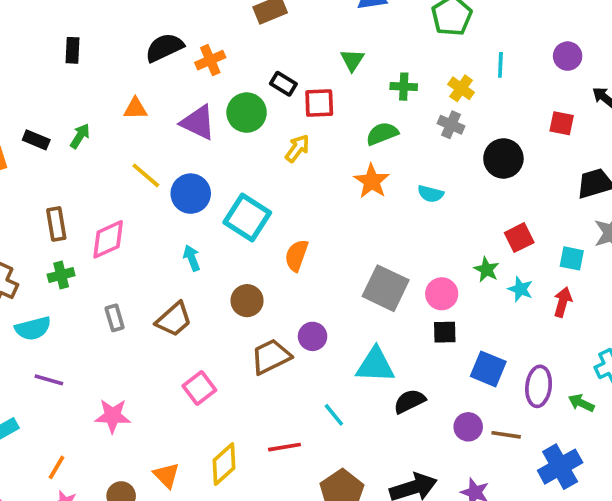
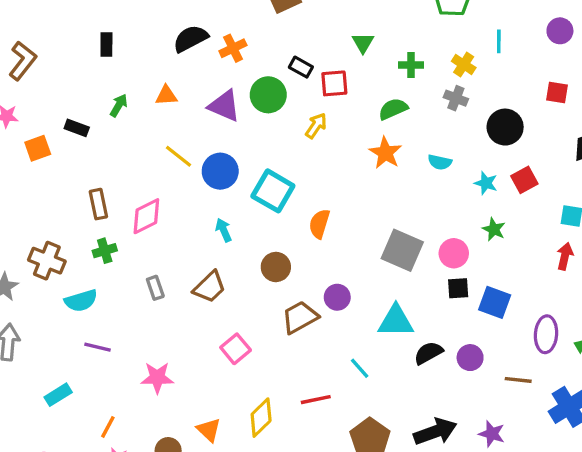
green arrow: (80, 136) -> (119, 105), moved
red square: (519, 238) -> (524, 180), moved
cyan star: (520, 289) -> (486, 183), moved
blue square: (488, 369) -> (495, 302), moved
purple circle: (468, 427) -> (470, 358), moved

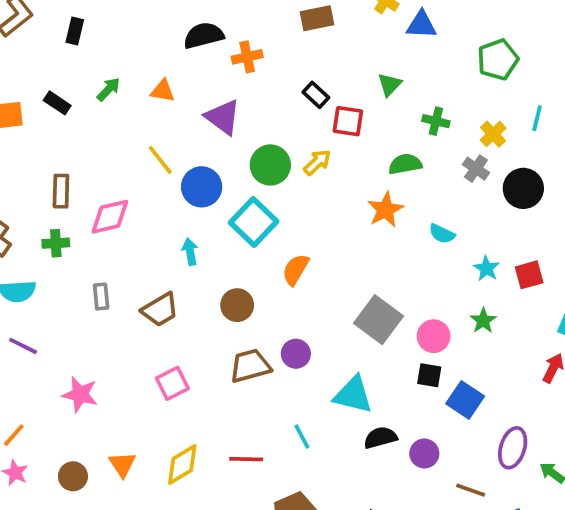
black rectangle: (106, 45) -> (75, 31), moved
green circle: (268, 95) -> (270, 165), moved
black circle: (505, 127) -> (523, 188), moved

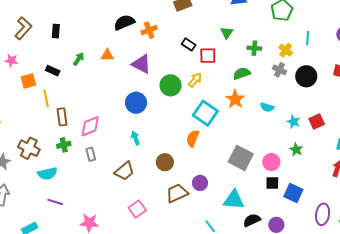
yellow line: (160, 160) -> (46, 98), moved, turned 36
cyan square: (254, 222) -> (205, 113), moved
gray rectangle: (101, 297) -> (91, 154), moved

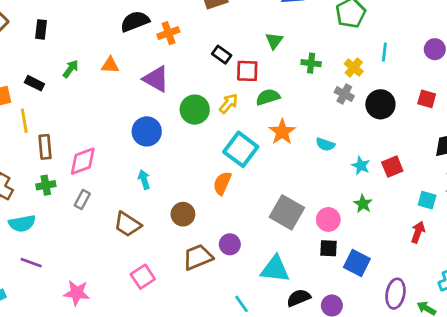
green semicircle: (242, 73) -> (268, 97), moved
gray rectangle: (91, 154) -> (82, 199), turned 40
brown trapezoid: (125, 171) -> (127, 224), turned 70

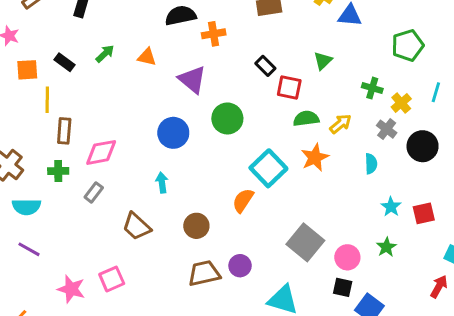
green cross: (311, 63) -> (372, 88), moved
yellow arrow: (229, 103) -> (340, 124), moved
cyan semicircle: (325, 144) -> (371, 164), moved, turned -120
pink square: (143, 277) -> (112, 279), moved

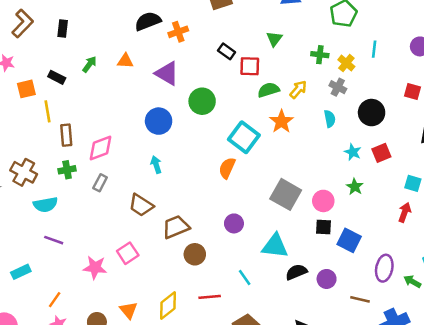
black circle: (423, 146) -> (372, 113), moved
brown circle: (196, 226) -> (195, 254), moved
brown trapezoid: (204, 273) -> (176, 227), moved

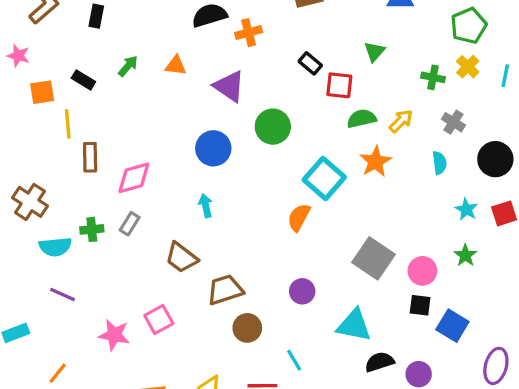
yellow cross: (346, 63) -> (468, 67), moved
green cross: (67, 170) -> (92, 229), moved
cyan line: (245, 277) -> (294, 360), moved

